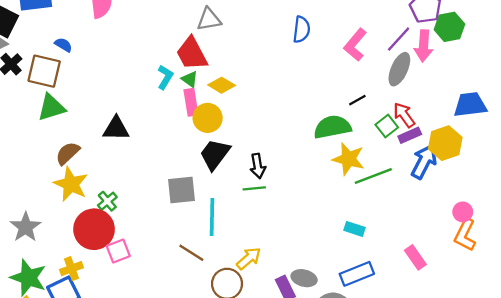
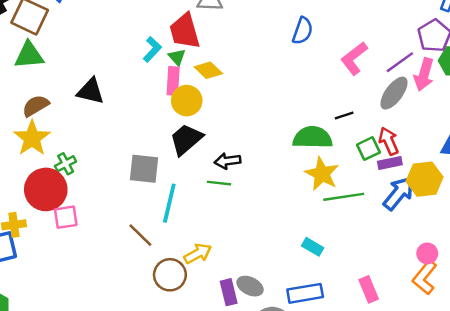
black arrow: (258, 166) -> (227, 161), turned 80

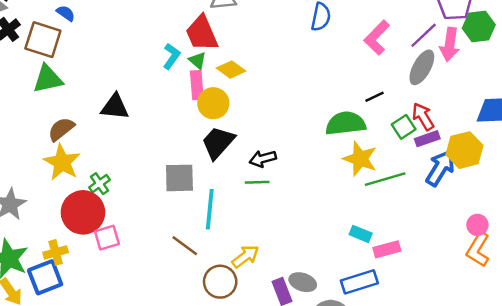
pink rectangle: (369, 289) -> (387, 249), moved, turned -75

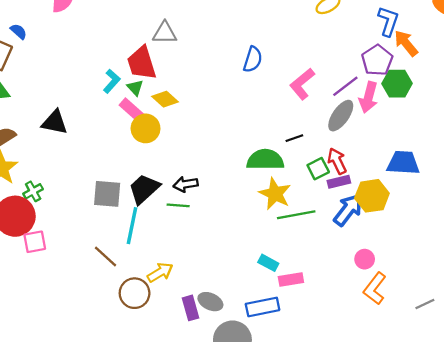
pink rectangle: (197, 85) -> (132, 110), turned -50
black trapezoid: (218, 143) -> (144, 189), moved
pink circle: (477, 225) -> (365, 259), moved

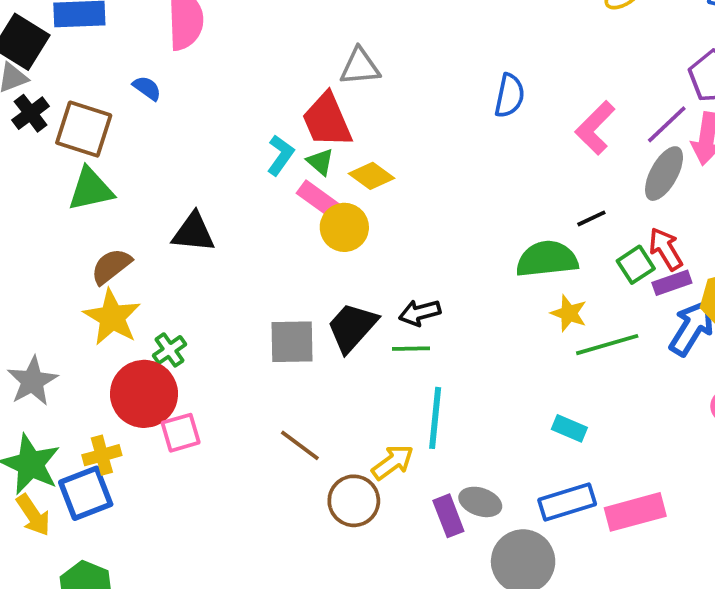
blue semicircle: (19, 31) -> (147, 88), moved
yellow star: (275, 194) -> (569, 313), size x0.7
cyan line: (132, 226) -> (435, 418), moved
pink rectangle: (291, 280) -> (635, 512), moved, size x1.4

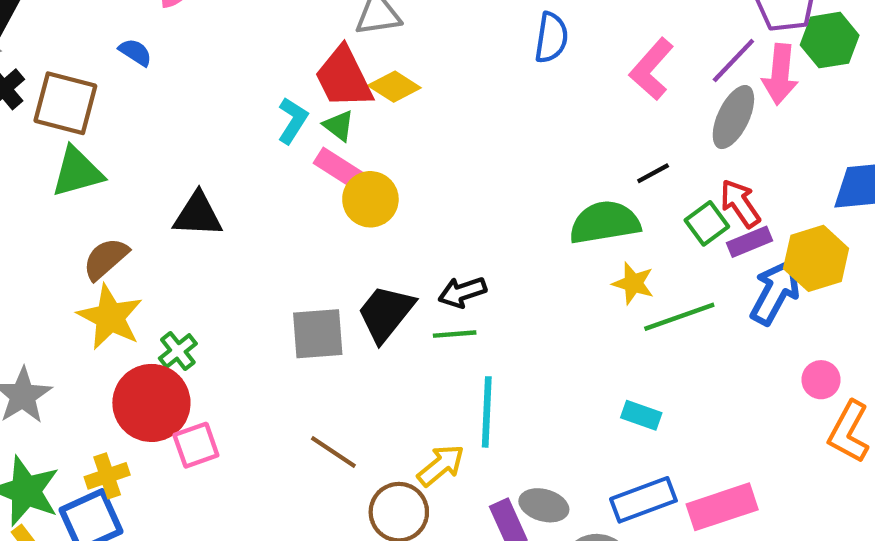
yellow diamond: (372, 176) -> (394, 87), moved

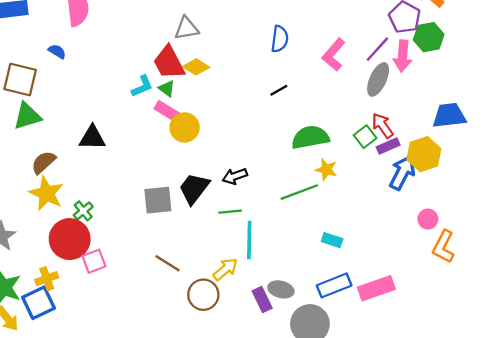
cyan L-shape: (293, 121) -> (142, 86), turned 35
black line: (653, 173) -> (279, 90), moved
green line: (679, 317) -> (299, 192), moved
green line: (455, 334) -> (230, 212), moved

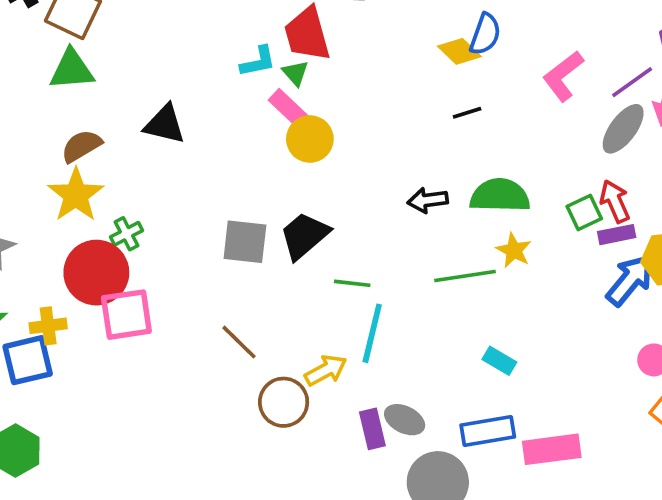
yellow diamond: (196, 67) -> (459, 51), moved
black arrow: (235, 176) -> (428, 200), moved
pink square: (94, 261) -> (126, 315), size x1.4

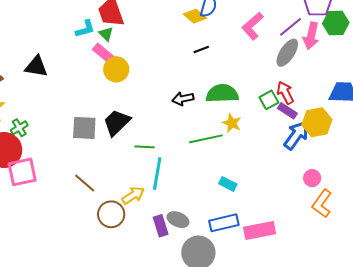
purple rectangle: (617, 235) -> (287, 111), turned 48

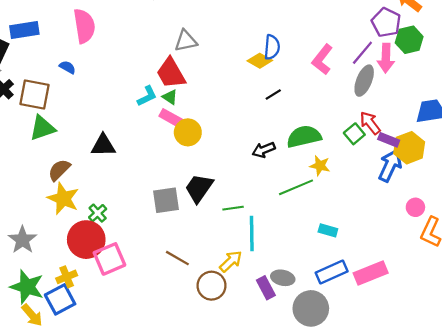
purple rectangle: (287, 111) -> (389, 140), moved

